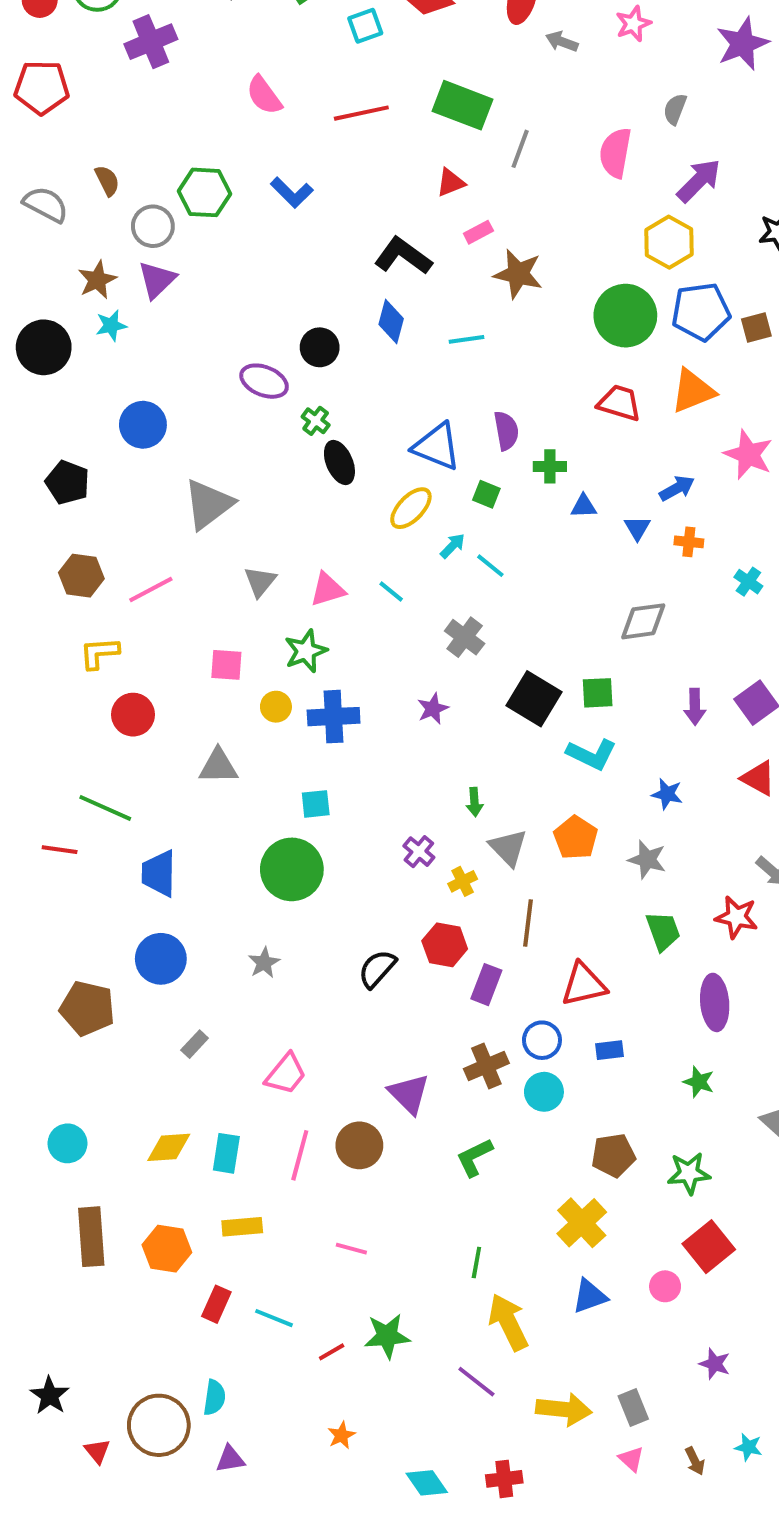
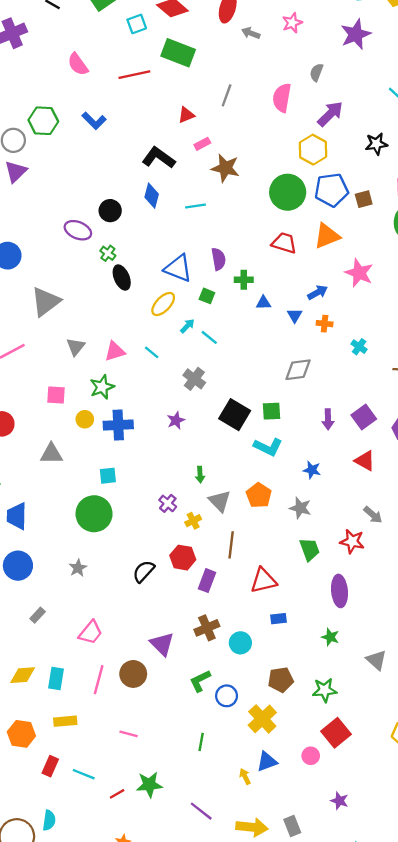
green rectangle: (463, 105) -> (178, 53), moved
blue circle: (542, 1040) -> (227, 696), moved
yellow arrow: (508, 1322) -> (245, 777), moved, size x0.5

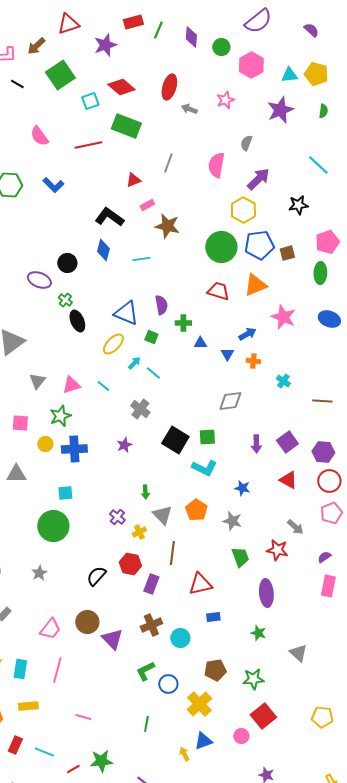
brown circle: (133, 674) -> (87, 622), moved

